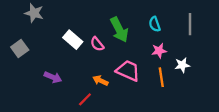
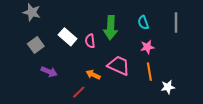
green arrow: (119, 30) -> (111, 28), turned 30
pink semicircle: (97, 44) -> (90, 41), turned 32
gray square: (20, 48) -> (36, 45), moved
white star: (182, 65) -> (168, 87), moved

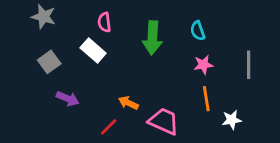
gray line: (176, 23) -> (249, 65), moved
pink semicircle: (90, 41) -> (104, 22), moved
pink trapezoid: (119, 65) -> (164, 121), moved

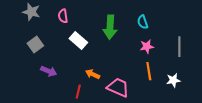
pink semicircle: (104, 22) -> (63, 16), moved
white rectangle: (93, 51) -> (78, 40), moved
white star: (232, 120) -> (173, 80), moved
red line: (109, 127) -> (78, 92), turned -32

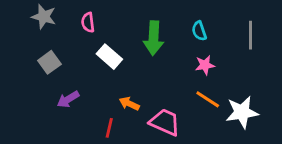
gray line: (179, 47) -> (250, 35), moved
purple arrow: (49, 71) -> (68, 99), turned 126
orange line: (149, 71) -> (208, 99), turned -48
white star: (173, 80) -> (242, 112), size x1.6

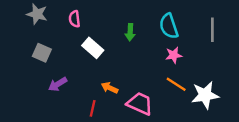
cyan semicircle: (199, 31) -> (169, 26), size x1.5
green arrow: (154, 38) -> (130, 32), size x0.6
gray square: (49, 62) -> (42, 53), turned -30

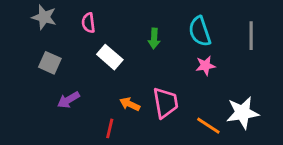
orange line: (176, 84) -> (208, 126), moved
pink trapezoid: (140, 104) -> (165, 103), moved, turned 56

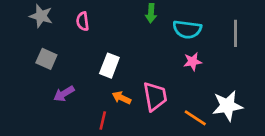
cyan semicircle: (200, 31) -> (187, 29), turned -64
green arrow: (154, 38) -> (151, 13), moved
white rectangle: (110, 57) -> (109, 66), moved, turned 70

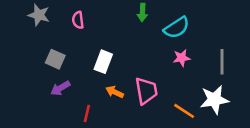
cyan semicircle: (187, 29) -> (177, 28), turned -40
gray line: (235, 33) -> (222, 62), moved
gray square: (46, 59) -> (55, 59), moved
red line: (103, 121) -> (87, 113), moved

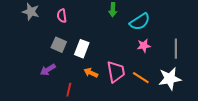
gray square: (55, 59) -> (59, 45), moved
orange line: (184, 111) -> (141, 78), moved

